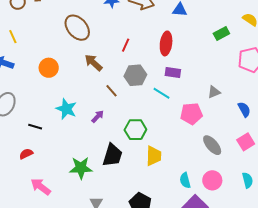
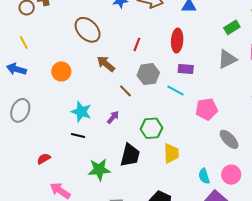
gray triangle: (214, 92) -> (227, 59), moved, size x1.5
black line: (35, 127) -> (78, 135), moved

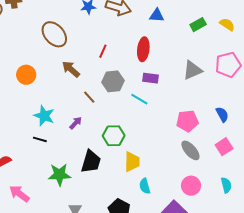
green rectangle: (232, 27) -> (198, 25), moved
pink pentagon: (207, 109) -> (187, 121), moved
cyan semicircle: (204, 176) -> (145, 186), moved

